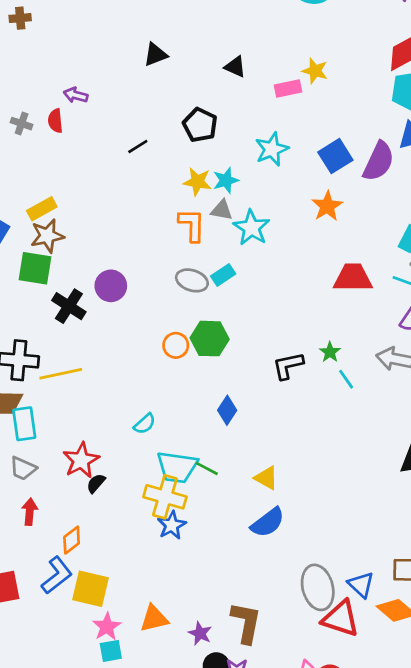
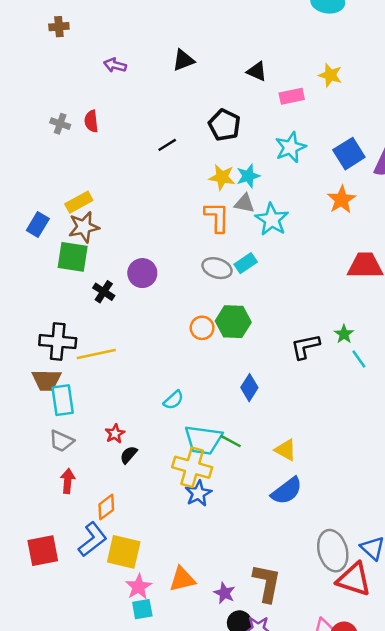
pink rectangle: (288, 88) -> (292, 96), moved
purple arrow: (76, 95) -> (115, 65), moved
black cross: (69, 306) -> (104, 292), size x0.7
red star: (81, 460) -> (115, 434), size x0.6

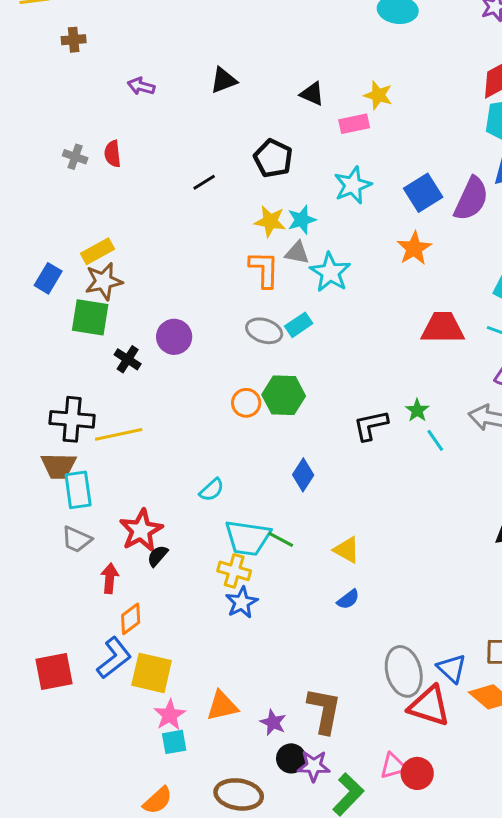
yellow star: (330, 75) -> (378, 95), moved
red star: (115, 434) -> (141, 530), size x1.8
yellow cross: (192, 467) -> (234, 571), size x0.7
red arrow: (68, 481) -> (110, 578), moved
blue semicircle: (287, 491) -> (348, 599), size x0.6

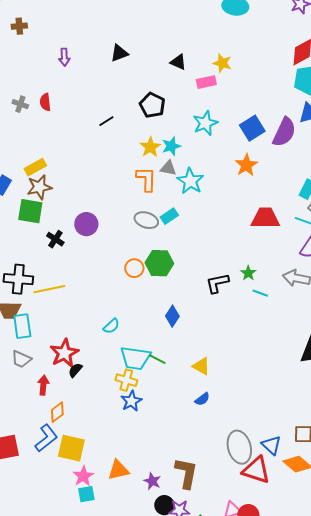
purple arrow: (141, 86) -> (64, 57), turned -108
yellow star: (270, 221) -> (150, 147), turned 30
cyan line: (435, 440) -> (260, 293), turned -35

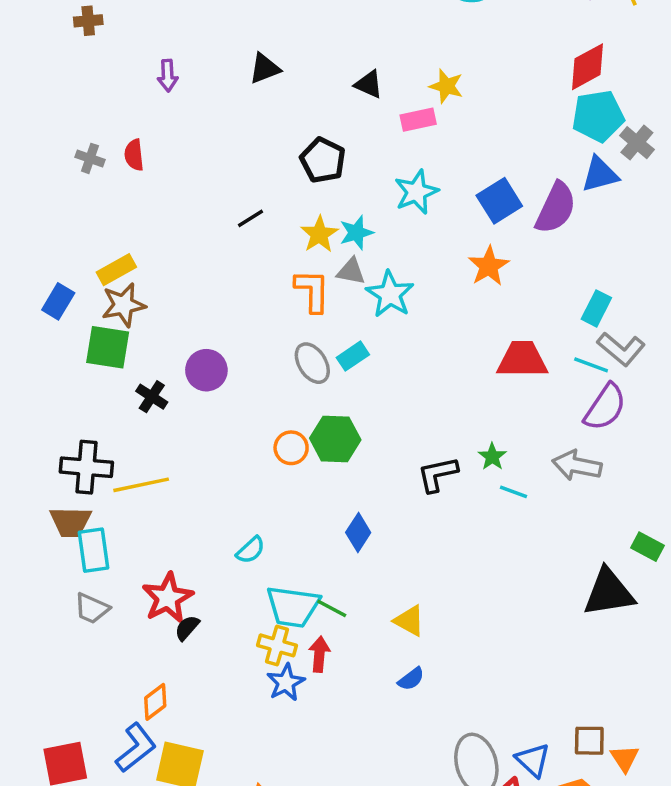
black line: (106, 121) -> (251, 218), moved
gray ellipse: (146, 220) -> (312, 363), turned 40
red arrow: (43, 385) -> (319, 654), moved

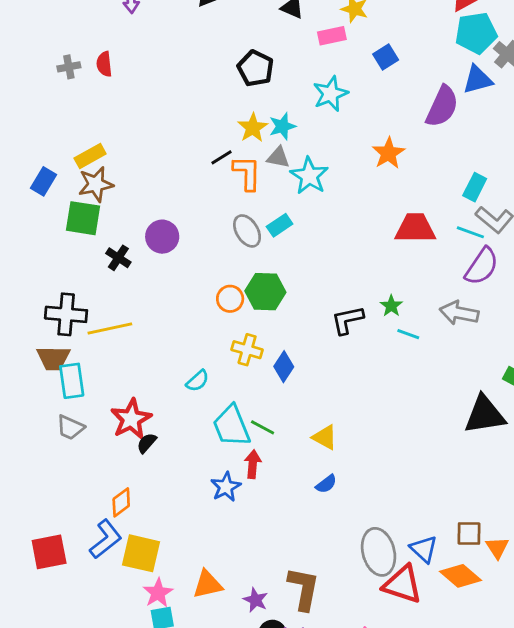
gray cross: (90, 158) -> (69, 67), turned -30
blue square: (499, 201) -> (386, 57), moved, size x0.7
black line: (251, 218) -> (222, 157), moved
cyan trapezoid: (293, 607) -> (231, 426), turned 60
yellow cross: (277, 645) -> (247, 350), moved

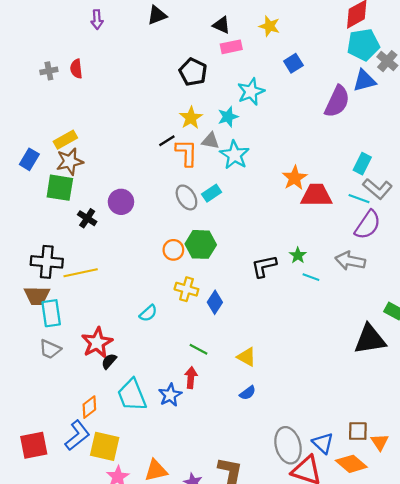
pink rectangle: (332, 36) -> (231, 47), moved
cyan star: (282, 126) -> (228, 117), moved
orange star: (388, 153) -> (295, 178), moved
cyan trapezoid: (231, 426) -> (132, 395), moved

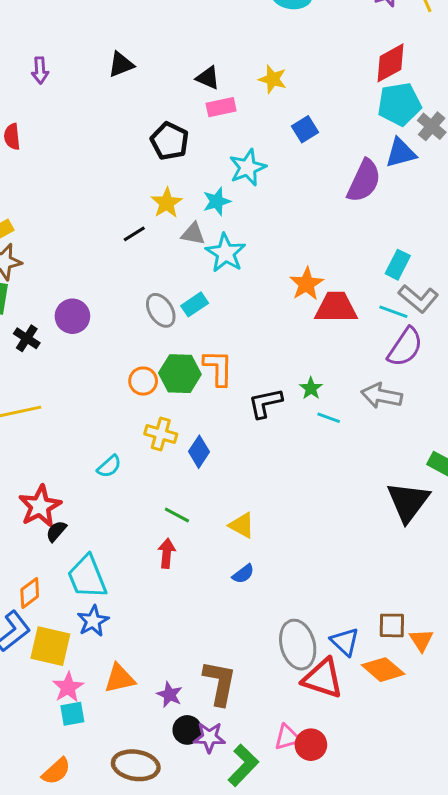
orange L-shape: (186, 153) -> (218, 368), moved
black triangle: (370, 339) -> (408, 502), turned -44
blue star: (170, 395) -> (93, 621), moved

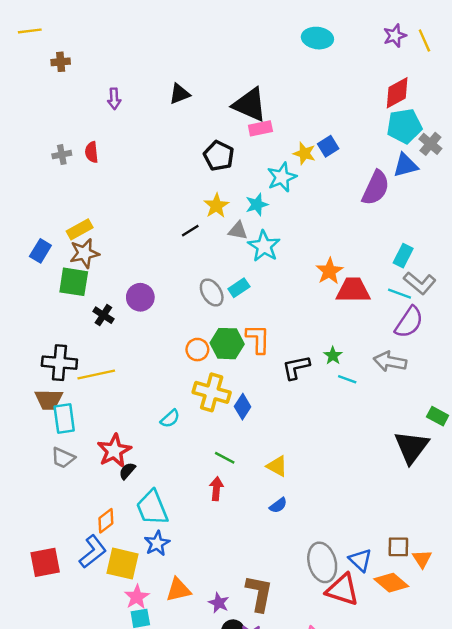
black triangle: (208, 78) -> (250, 105), size x1.8
yellow star: (273, 79) -> (304, 153), moved
yellow cross: (161, 434) -> (212, 392), size x1.4

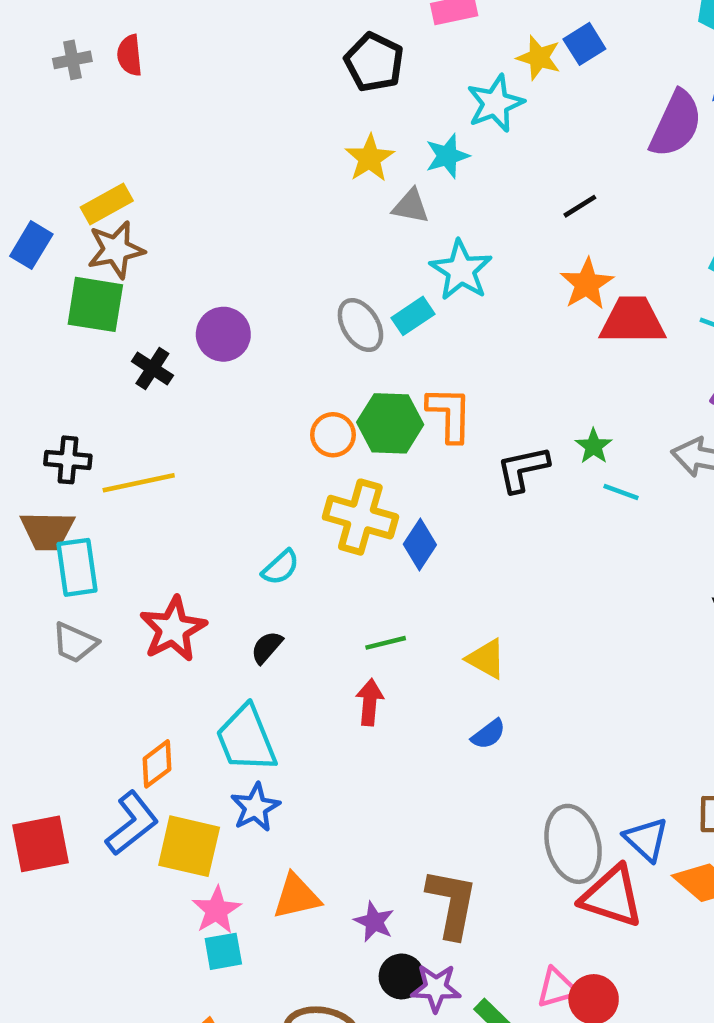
black line: (190, 231) -> (580, 206), moved
cyan star: (264, 246) -> (461, 270), moved
black cross: (59, 363) -> (68, 460), size x0.7
green line: (225, 458) -> (386, 643), turned -42
black semicircle: (127, 471) -> (267, 647), moved

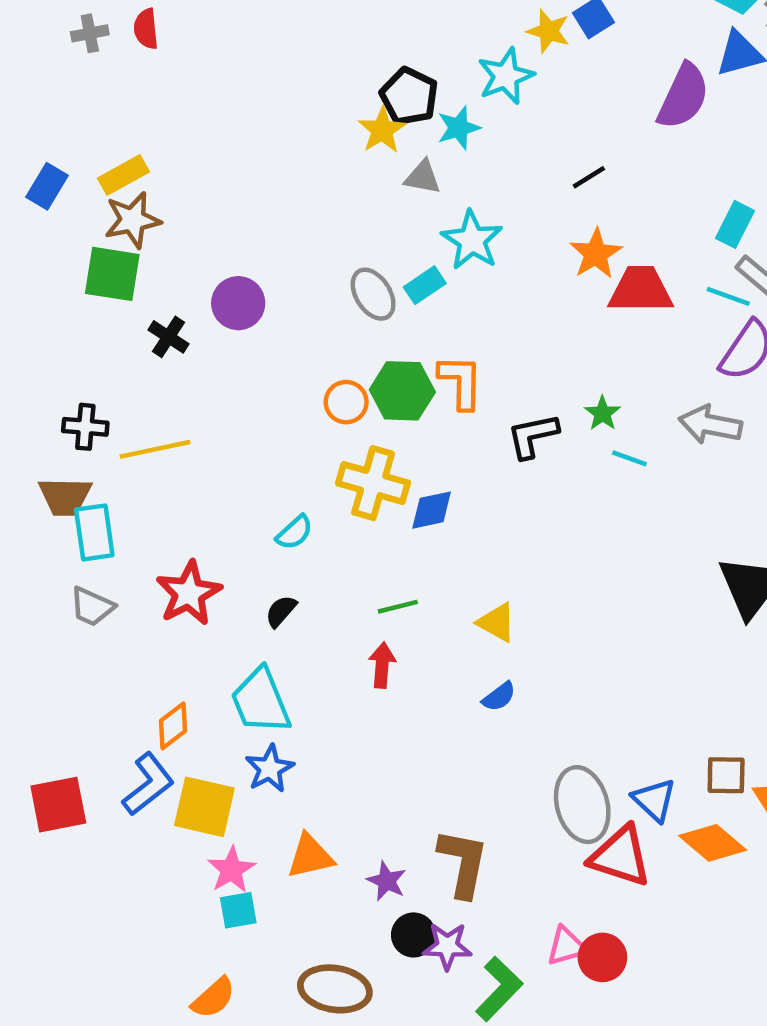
black pentagon: (374, 62) -> (409, 96), moved
blue rectangle: (31, 245) -> (47, 186), moved
blue diamond: (420, 544) -> (432, 510), turned 45

